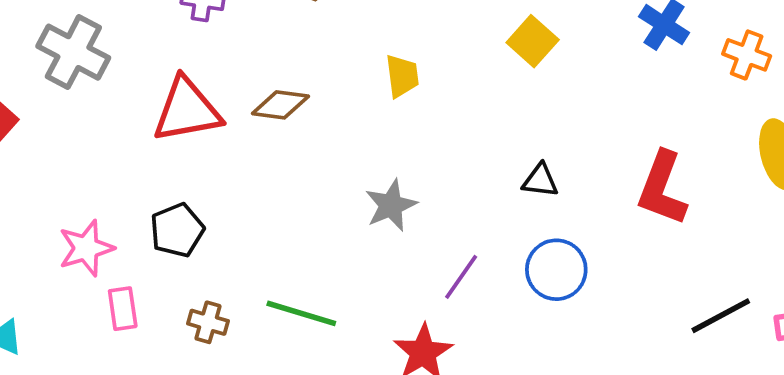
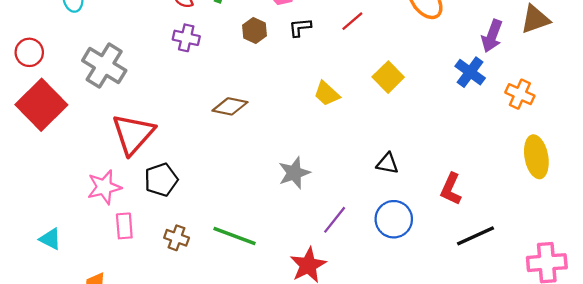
yellow trapezoid: (402, 76) -> (327, 94), moved, turned 136
red triangle: (187, 110) -> (133, 134), moved, turned -42
red L-shape: (662, 188) -> (451, 189), moved, size x0.7
black line: (721, 316) -> (475, 236), moved

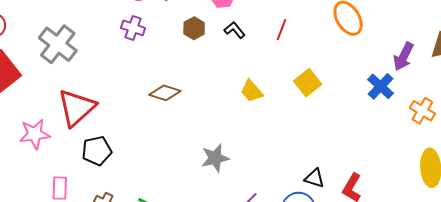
red line: (352, 21) -> (281, 30), turned -35
black L-shape: (300, 27) -> (235, 30), turned 50
black triangle: (387, 163) -> (314, 178), moved
pink star: (104, 187) -> (35, 134), moved

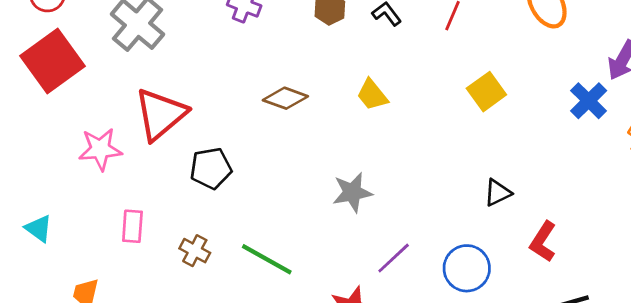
yellow trapezoid: (252, 91) -> (372, 95), moved
black pentagon: (97, 151) -> (211, 168), moved
black triangle: (314, 178) -> (498, 193), moved, turned -45

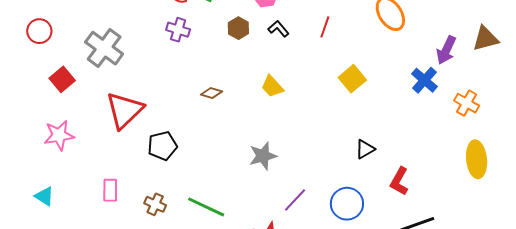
red square: (52, 61) -> (62, 79), moved, size x0.6
brown diamond: (285, 98) -> (211, 93), size x0.7
pink star: (100, 149) -> (59, 135), moved

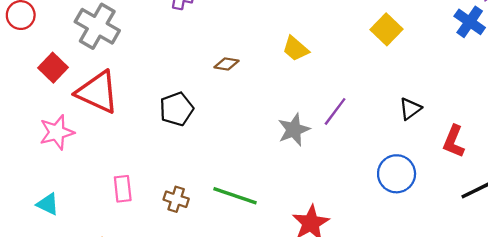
red triangle: (125, 110) -> (97, 92), moved, turned -45
black pentagon: (162, 146) -> (177, 109), moved
purple line: (295, 200) -> (335, 111), moved

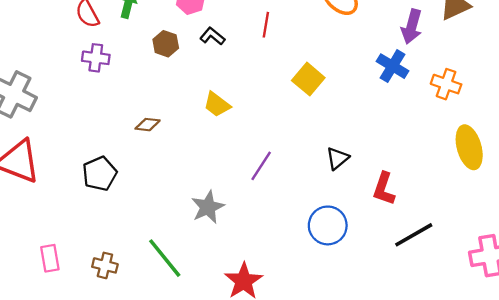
gray star: (294, 130) -> (208, 207), moved
green line: (235, 196) -> (165, 258), turned 36

